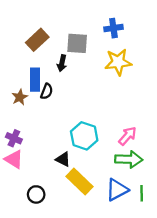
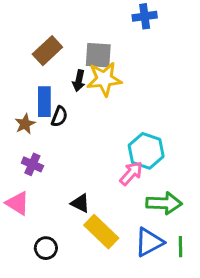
blue cross: (113, 28) -> (145, 16), moved
yellow star: (118, 62) -> (104, 79), moved
cyan hexagon: (84, 136) -> (146, 151), moved
pink arrow: (128, 136) -> (131, 173), moved
purple cross: (14, 138) -> (32, 164), moved

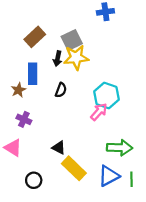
gray square: (98, 55) -> (72, 40), turned -30
black semicircle: (59, 116) -> (61, 90), moved
cyan hexagon: (146, 151) -> (107, 96), moved
pink arrow: (131, 173) -> (99, 112), moved

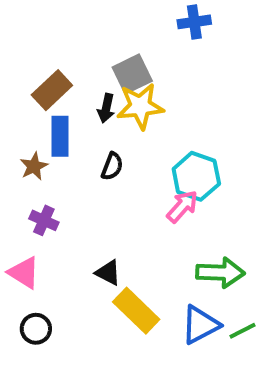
brown rectangle: (35, 37) -> (52, 90), moved
green line: (132, 179) -> (242, 331), turned 64
black circle: (34, 180) -> (36, 329), moved

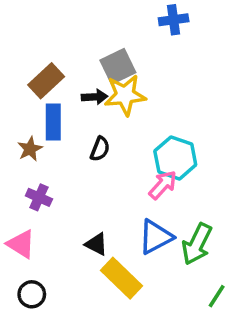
black arrow: (106, 108) -> (95, 97), turned -105
green arrow: (220, 273) -> (197, 244), turned 114
blue triangle: (200, 325) -> (156, 237), moved
green line: (242, 331) -> (217, 296), turned -30

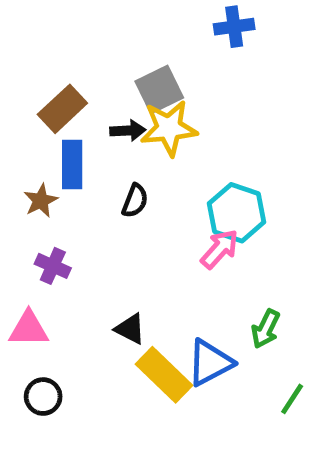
blue triangle: (156, 237) -> (210, 363), moved
pink triangle: (21, 244) -> (29, 329), turned -32
green arrow: (197, 244) -> (266, 329), size x0.7

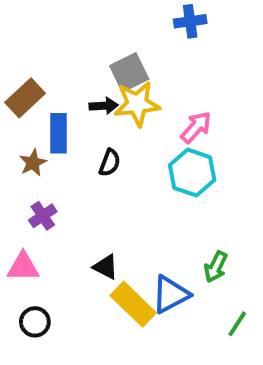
brown rectangle: (62, 109) -> (25, 98), moved
pink arrow: (220, 249) -> (196, 127), moved
purple cross: (53, 266) -> (43, 216), turned 32

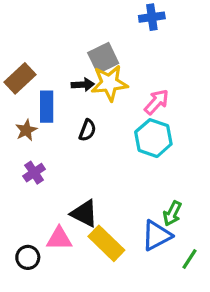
pink triangle: (23, 267) -> (59, 239), moved
black triangle: (106, 267) -> (84, 213), size x1.4
blue triangle: (170, 294) -> (157, 235), moved

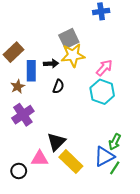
black arrow: (83, 85) -> (51, 64), moved
purple cross: (34, 173) -> (23, 115), size x1.5
black triangle: (84, 213) -> (56, 142), turned 48
green line: (190, 259) -> (115, 168), moved

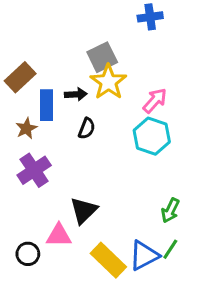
yellow star: (73, 55) -> (108, 82), turned -30
blue triangle: (104, 156) -> (144, 255), moved
yellow rectangle: (71, 162) -> (108, 260), moved

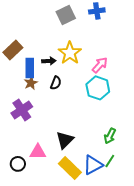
gray square: (102, 57) -> (66, 15), moved
brown star: (26, 128) -> (31, 83), moved
black triangle: (84, 211) -> (65, 140), moved

